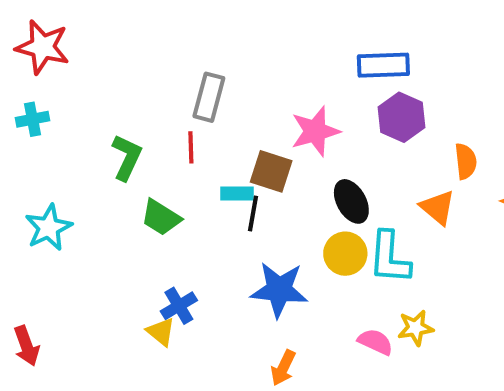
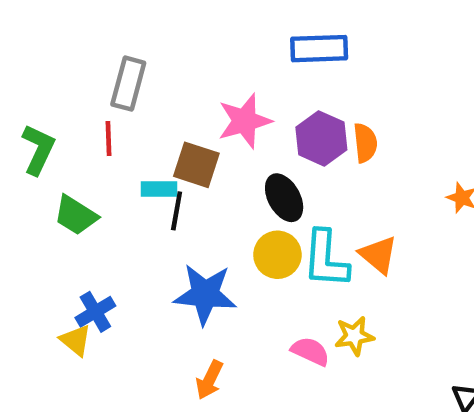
purple hexagon: (401, 117) -> (321, 138), moved
orange semicircle: (466, 161) -> (365, 143), moved
orange triangle: (438, 207) -> (378, 255), moved

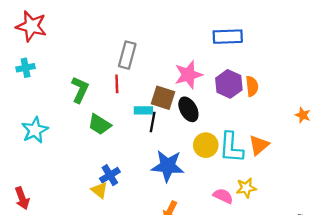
black ellipse: (284, 198) -> (188, 109), moved
orange triangle: (378, 255) -> (259, 145), turned 40

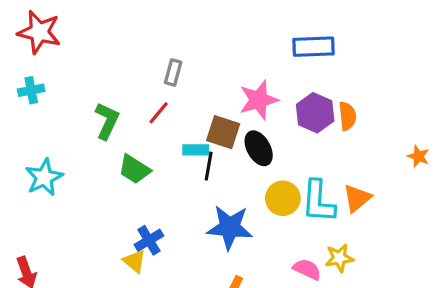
gray rectangle: (127, 55) -> (173, 72), size x0.7
red line: (117, 84) -> (159, 113), turned 42

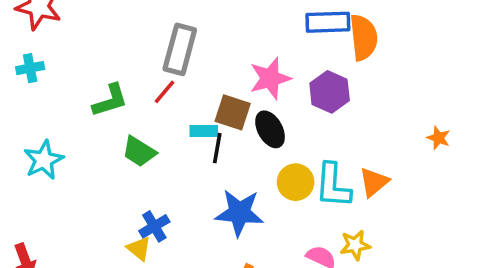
gray rectangle: (173, 72) -> (180, 49), size x1.8
orange semicircle: (347, 116) -> (364, 37), moved, size x1.5
green L-shape: (107, 121) -> (110, 100), turned 48

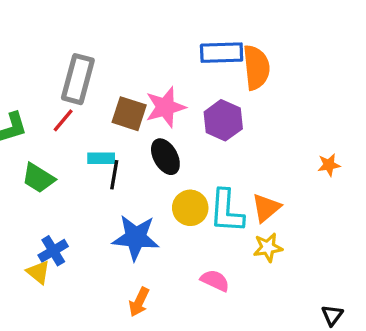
brown square: (233, 112) -> (129, 114), moved
orange star: (438, 138) -> (329, 165), turned -30
yellow star: (355, 245) -> (268, 247), moved

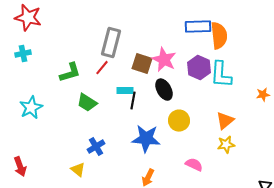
pink star: (165, 107) -> (164, 60), turned -30
cyan L-shape: (227, 211) -> (221, 75), moved
yellow triangle: (38, 272) -> (78, 170), moved

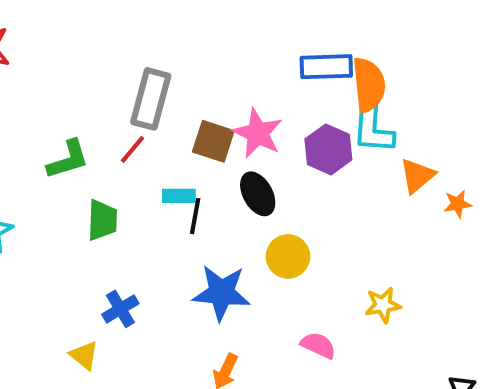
cyan L-shape: (221, 75) -> (373, 127), moved
green trapezoid: (87, 103) -> (102, 220), turned -120
orange triangle: (225, 121) -> (417, 176), moved

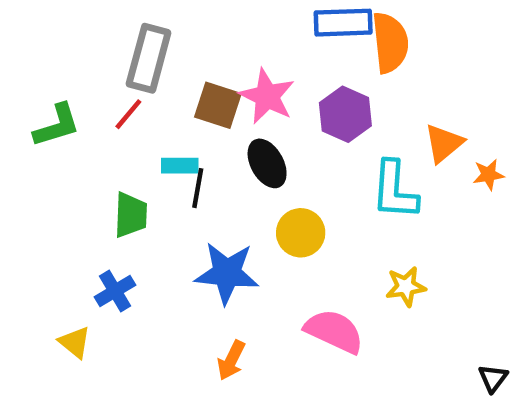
cyan L-shape: (373, 127) -> (395, 190), moved
green trapezoid: (102, 220) -> (131, 215), moved
pink semicircle: (318, 345) -> (334, 331), size x1.5

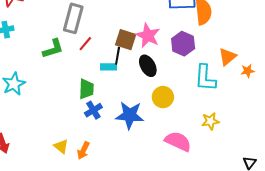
gray rectangle: (149, 58) -> (73, 18), moved
black line: (198, 188) -> (118, 56), moved
blue cross: (115, 291) -> (93, 110), moved
orange arrow: (231, 360) -> (83, 150), moved

